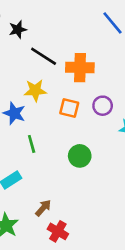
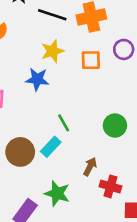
green line: (32, 144) -> (64, 123), moved
green circle: (80, 156) -> (115, 126), moved

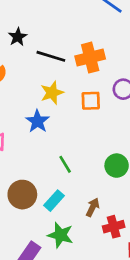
blue star: (37, 79) -> (37, 121), turned 30
cyan rectangle: (51, 147) -> (54, 201), moved
red cross: (110, 186) -> (114, 227), turned -30

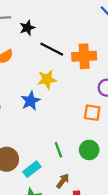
orange square: (91, 101) -> (92, 113), moved
green line: (65, 164) -> (58, 150), moved

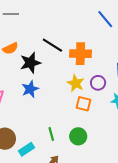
black star: (27, 28) -> (30, 63), moved, size x1.5
yellow star: (47, 79) -> (76, 83), moved, turned 30

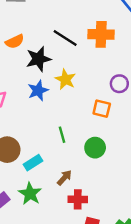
orange cross: (80, 54) -> (101, 34), moved
yellow star: (76, 83) -> (65, 79), moved
green line: (51, 134) -> (62, 135), moved

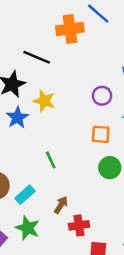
orange cross: (101, 34) -> (70, 29), moved
orange square: (102, 109) -> (101, 134), moved
green circle: (95, 148) -> (110, 168), moved

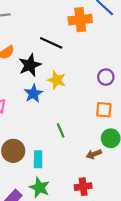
cyan rectangle: (25, 195) -> (38, 159), turned -49
brown arrow: (61, 205) -> (94, 154), moved, turned -144

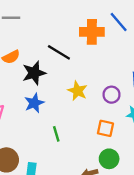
yellow star: (57, 80) -> (78, 91), moved
green line: (61, 130) -> (56, 134), moved

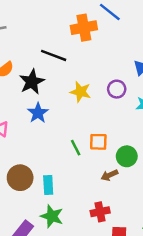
orange square: (105, 128) -> (98, 142), moved
green line: (56, 134) -> (76, 148), moved

